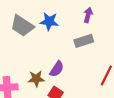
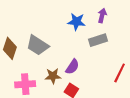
blue star: (49, 21) -> (76, 22), moved
gray trapezoid: (22, 26) -> (38, 45), moved

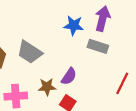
purple arrow: (102, 16) -> (103, 19), size x1.5
gray rectangle: (98, 40) -> (98, 46), turned 36

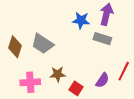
purple semicircle: (69, 76) -> (102, 80), moved

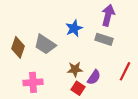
blue star: (81, 20) -> (74, 28), moved, turned -30
brown star: (58, 74) -> (75, 69), moved
purple semicircle: (102, 80) -> (94, 77), moved

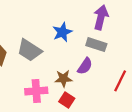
purple semicircle: (94, 77) -> (85, 66), moved
pink cross: (33, 82) -> (36, 91), moved

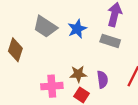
gray trapezoid: (29, 50) -> (45, 27), moved
purple semicircle: (85, 66) -> (102, 79), moved, turned -42

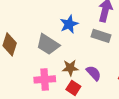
gray trapezoid: (45, 27) -> (48, 44), moved
purple semicircle: (102, 79) -> (94, 73), turned -35

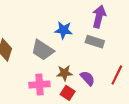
blue star: (69, 24) -> (63, 30), turned 30

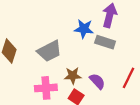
blue star: (63, 30) -> (84, 29), moved
gray trapezoid: (43, 50) -> (49, 51), turned -60

